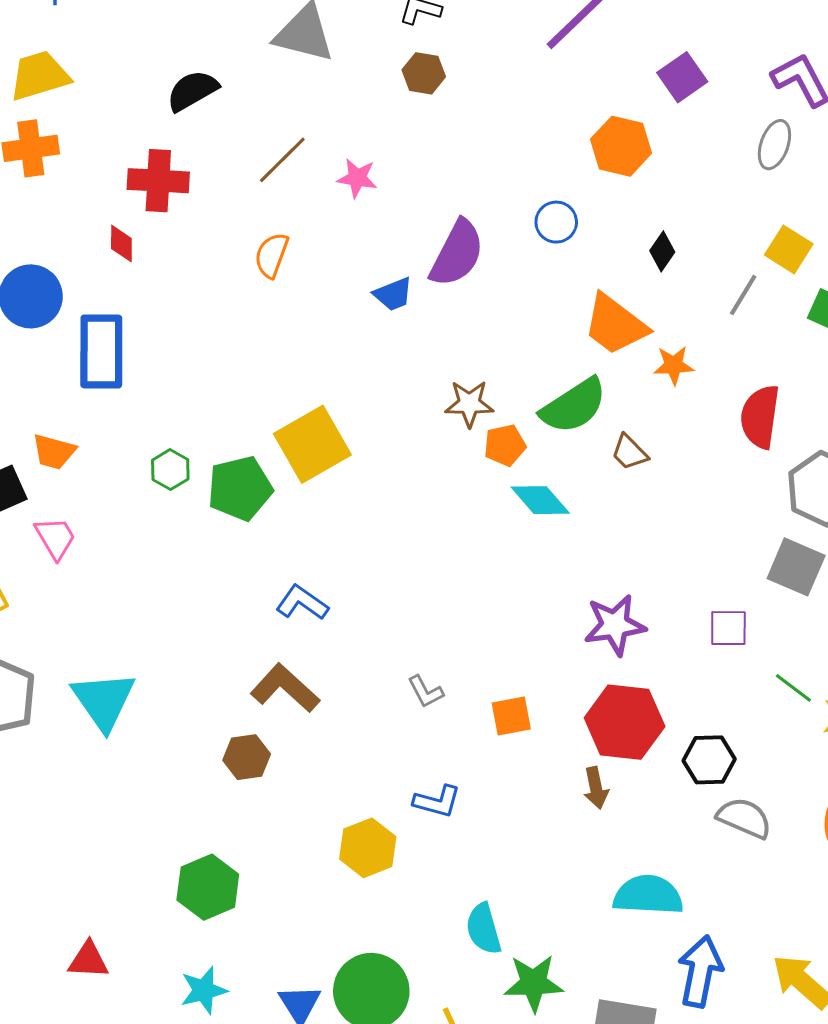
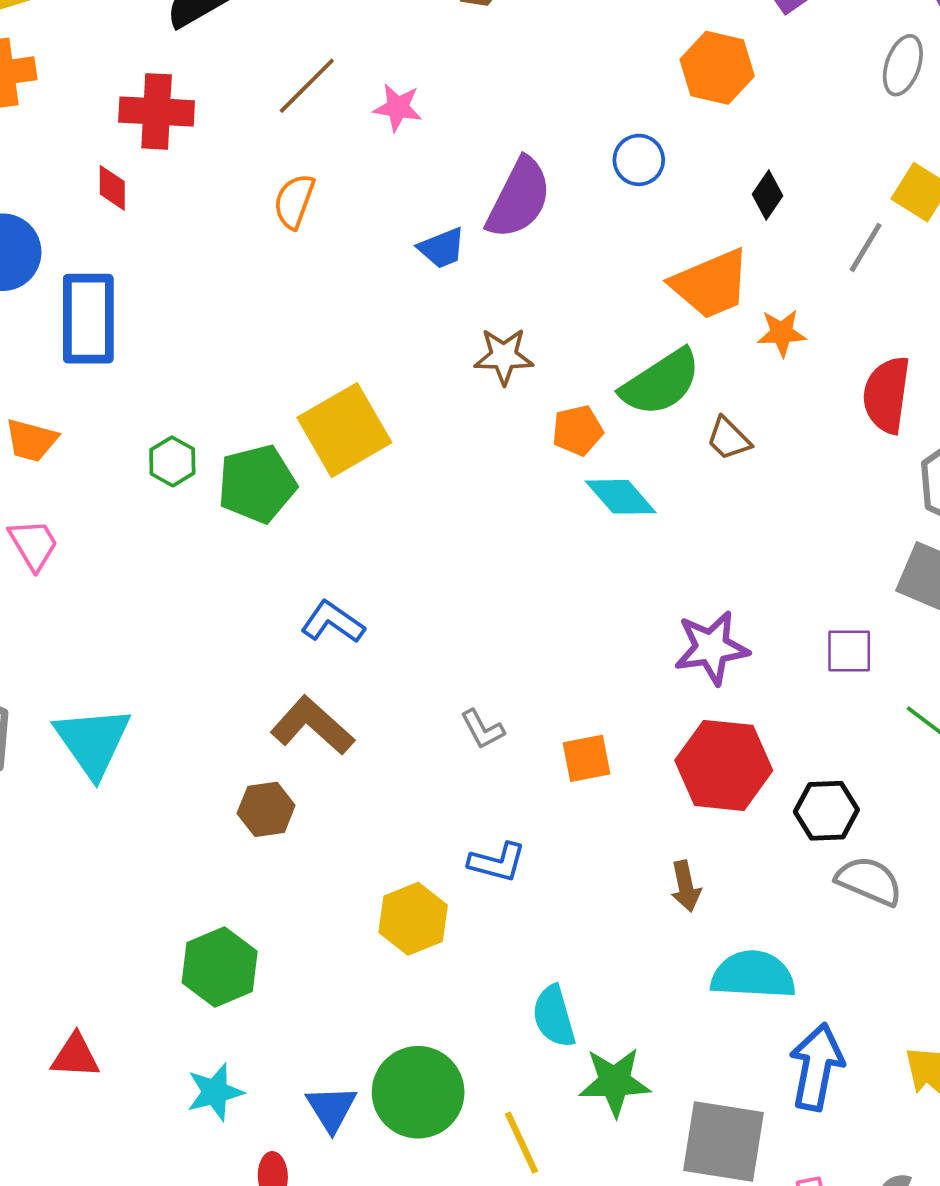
orange trapezoid: (615, 325) -> (711, 284), turned -60
brown star: (469, 404) -> (504, 356), moved
brown arrow: (596, 788) -> (686, 886), moved

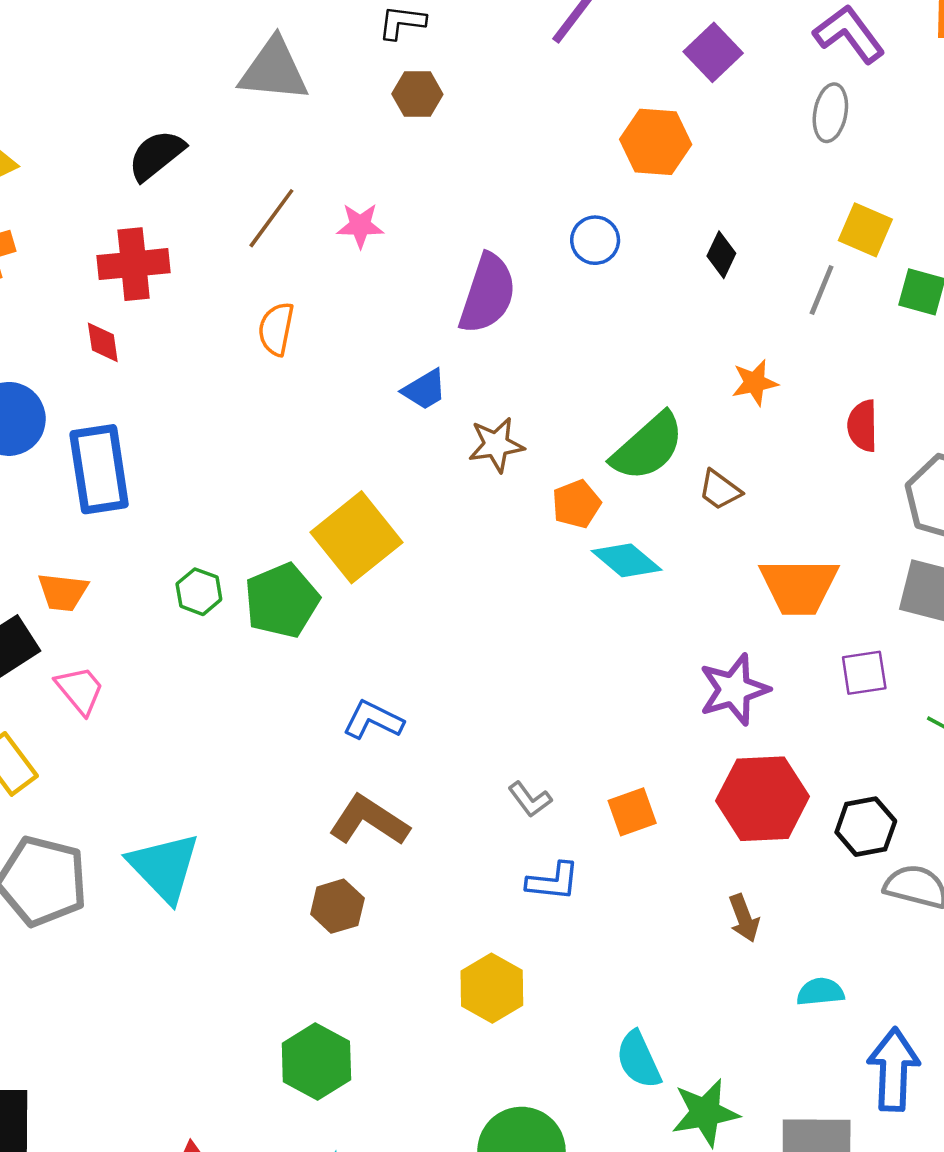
blue trapezoid: (442, 248) -> (425, 390), moved
orange trapezoid: (711, 284) -> (799, 586), moved, turned 32
red semicircle: (887, 395) -> (863, 426), size x0.7
blue L-shape: (497, 862) -> (553, 881), moved
cyan semicircle: (753, 975) -> (820, 992), size x0.6

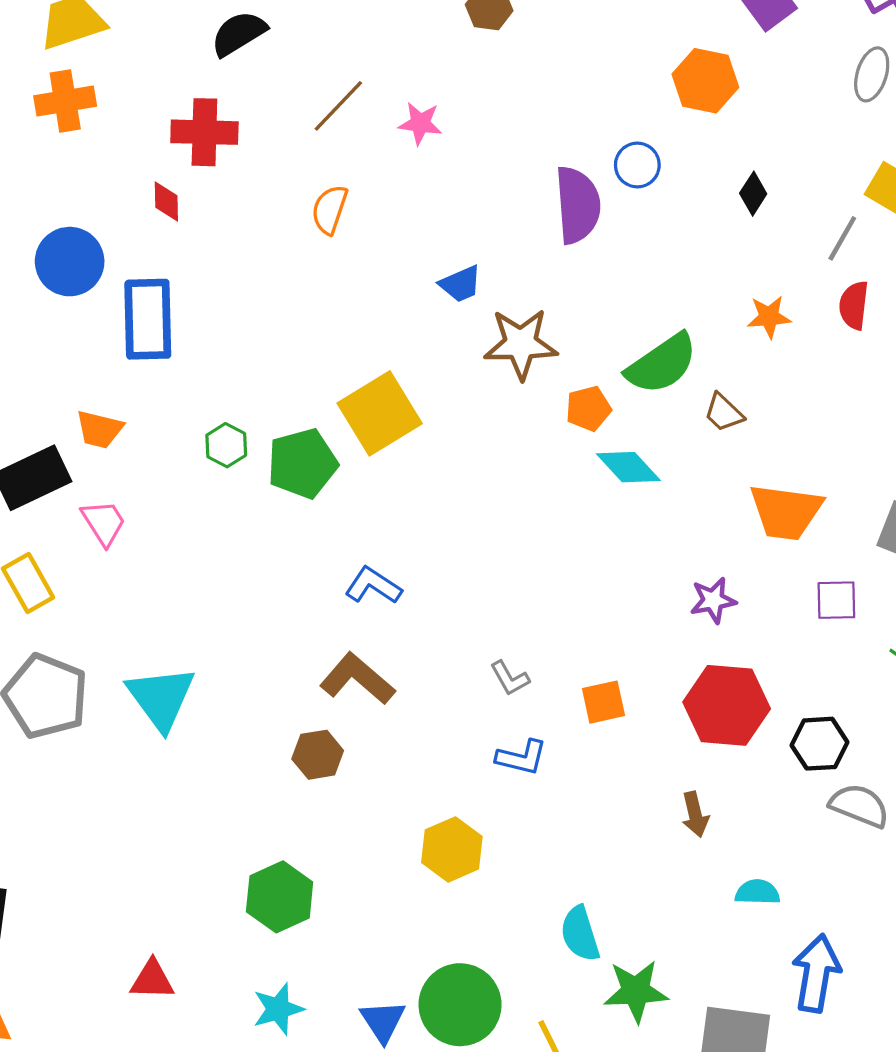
purple semicircle: (488, 294) -> (578, 205), moved, turned -30
red semicircle: (863, 426) -> (854, 305), moved
brown star: (496, 445) -> (521, 344), size x1.4
purple star: (734, 690) -> (713, 600), size x0.7

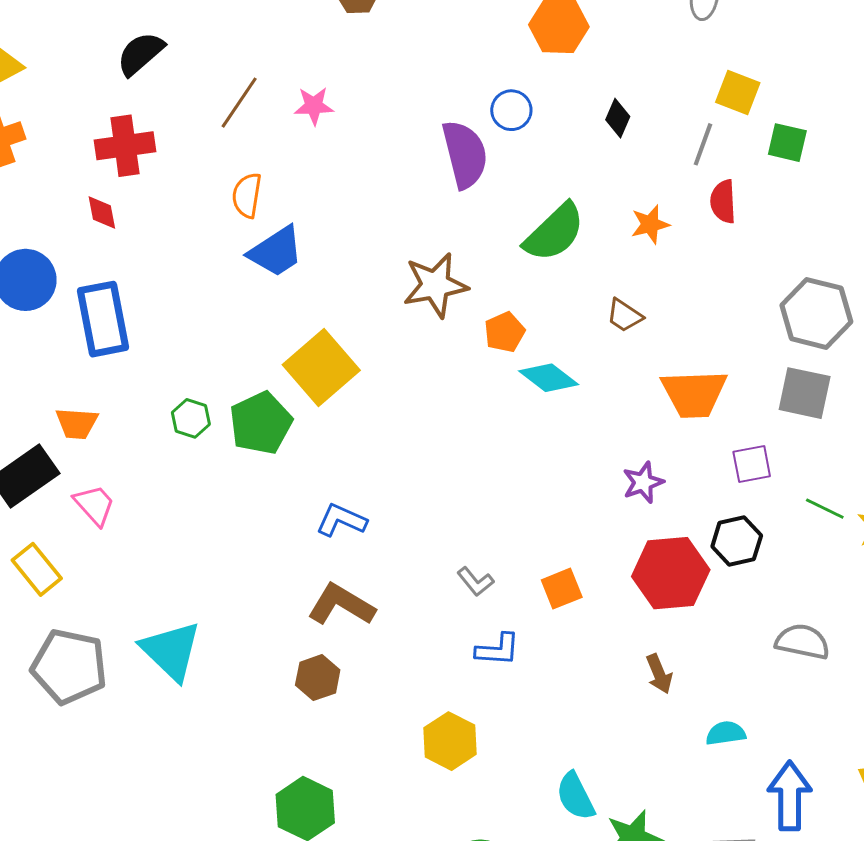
blue trapezoid: (461, 284) -> (276, 252), moved, size x1.5
green semicircle: (662, 364) -> (554, 232), moved
black hexagon: (819, 744) -> (737, 541), moved

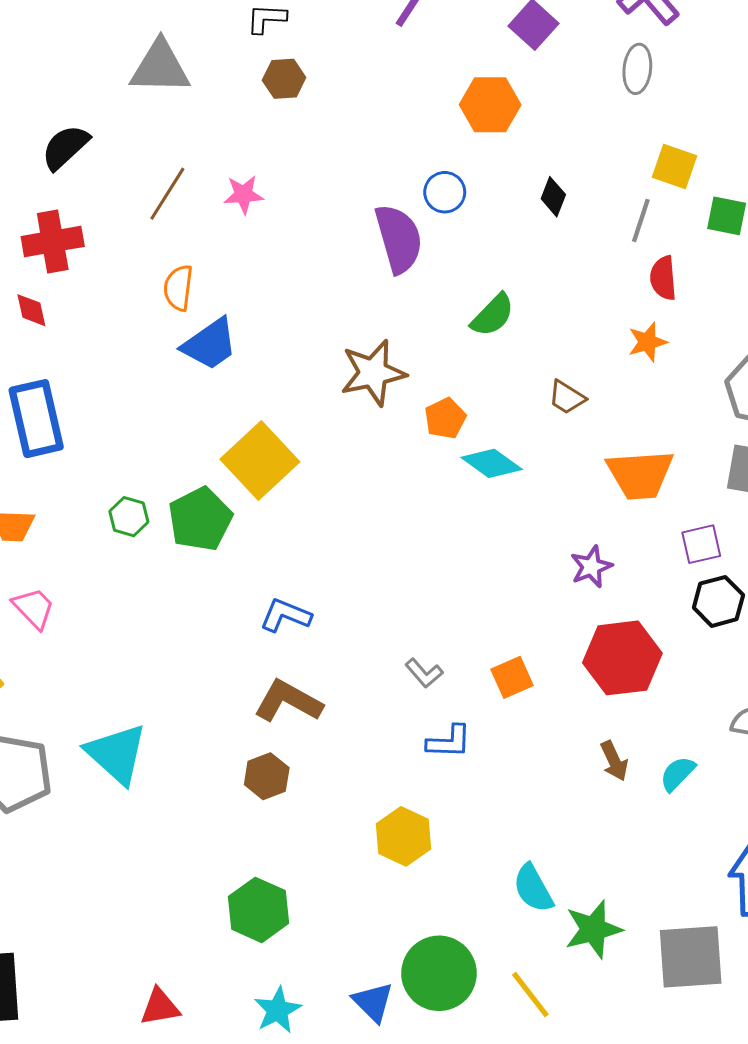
orange star: (650, 224) -> (647, 342), moved
green semicircle: (554, 232) -> (493, 315), size x0.7
black hexagon: (737, 541) -> (718, 601), moved
cyan semicircle: (726, 733) -> (678, 774), moved, turned -36

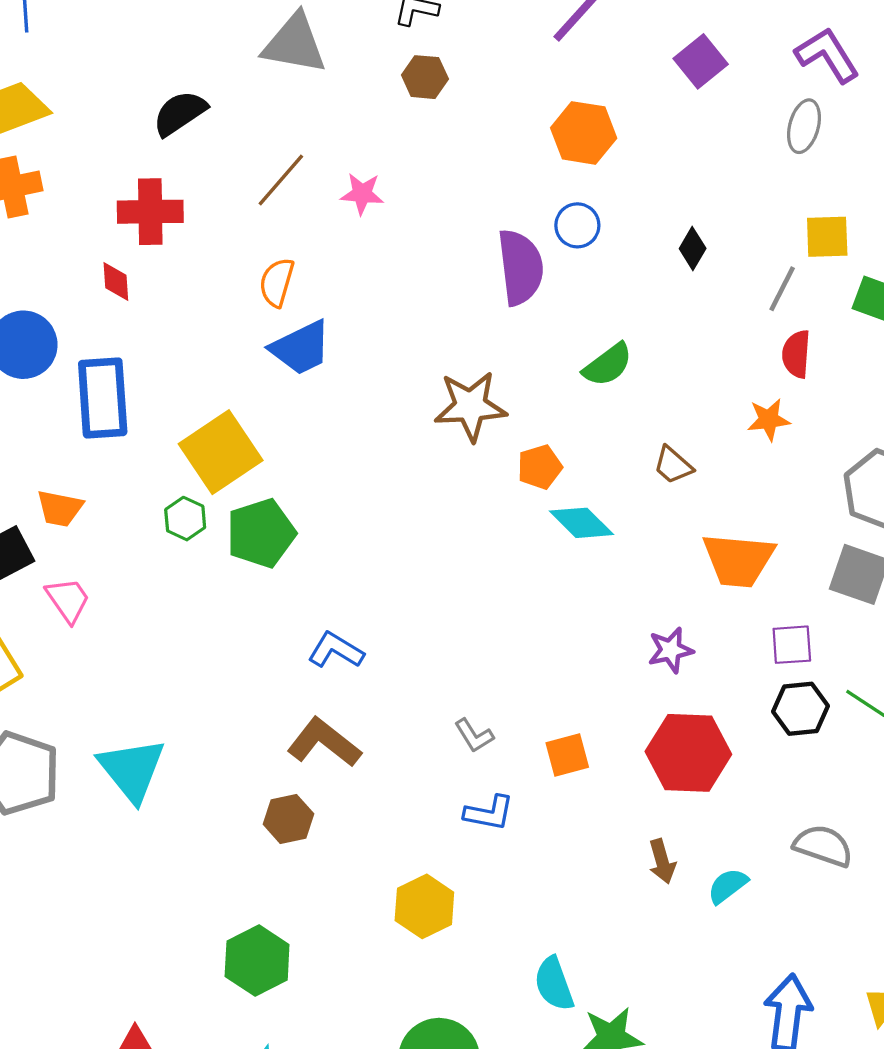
orange hexagon: (490, 105) -> (584, 133), moved
yellow square: (675, 167) -> (827, 237), turned -30
yellow square: (260, 460) -> (221, 452), moved

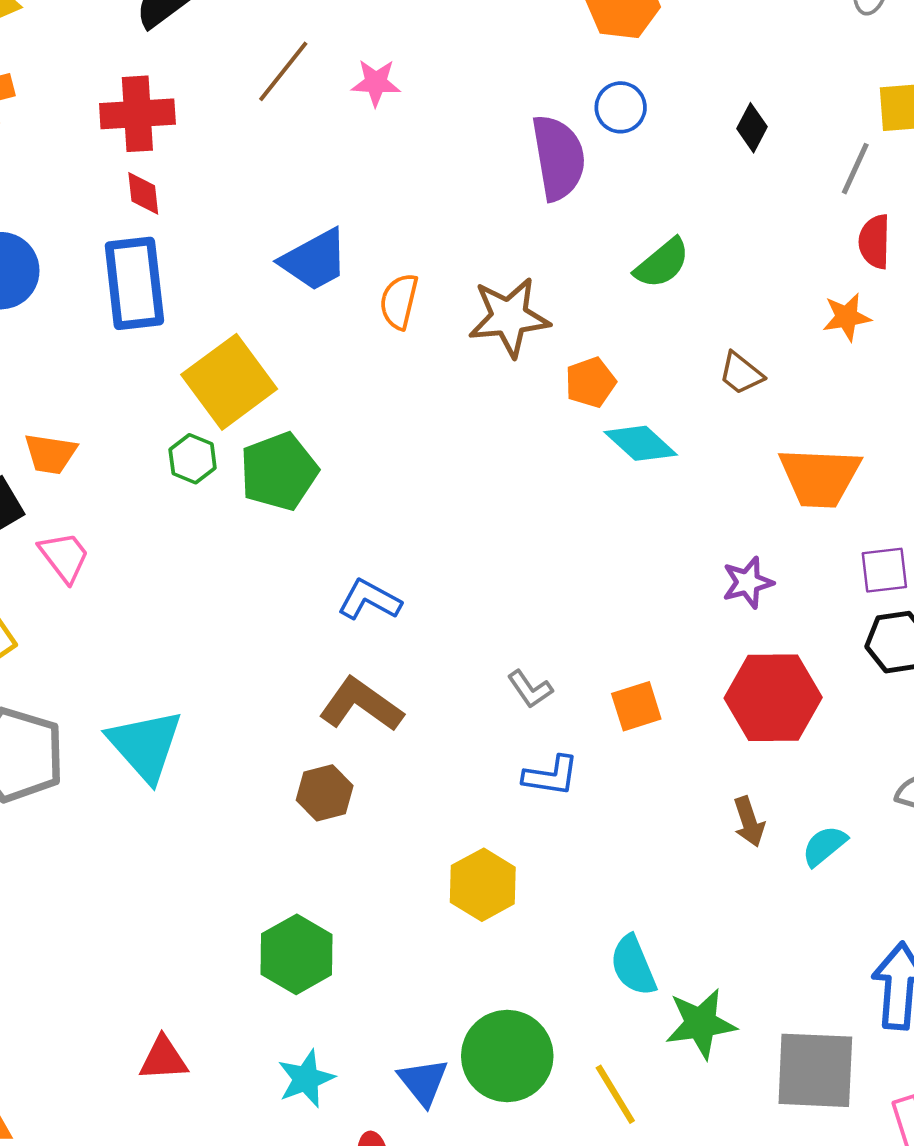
red diamond: (116, 282) -> (143, 193), moved
orange semicircle: (277, 282) -> (399, 301), moved
blue rectangle: (103, 398) -> (134, 283), moved

